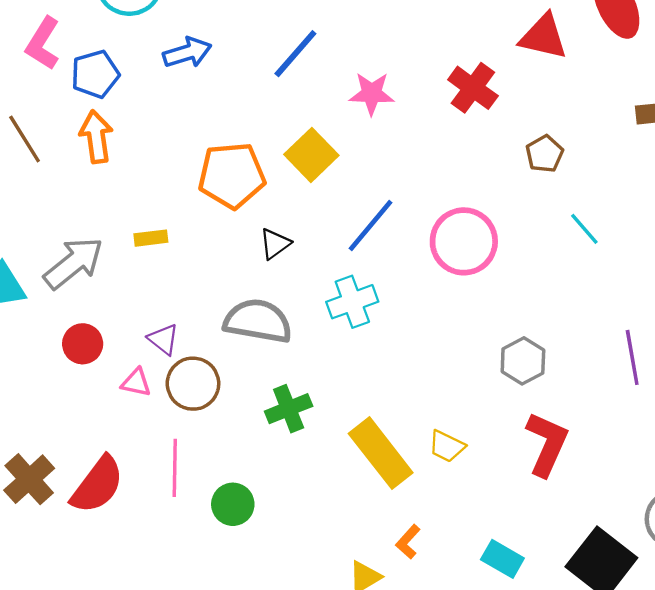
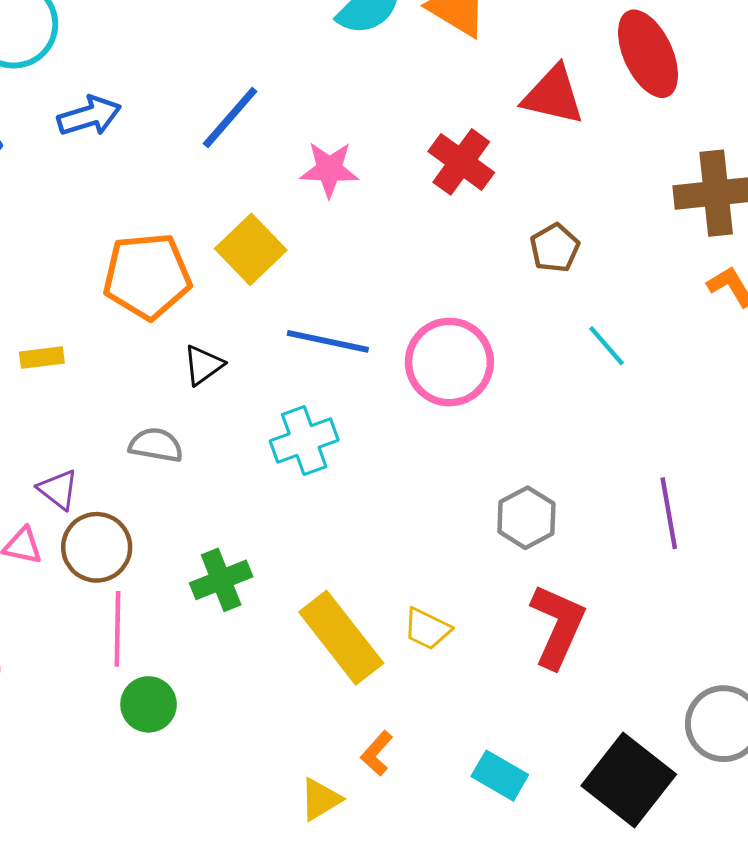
blue line: (370, 225) -> (328, 341), turned 62
gray semicircle: (258, 321) -> (156, 445), moved, size x0.6
pink line: (175, 468) -> (117, 629), moved

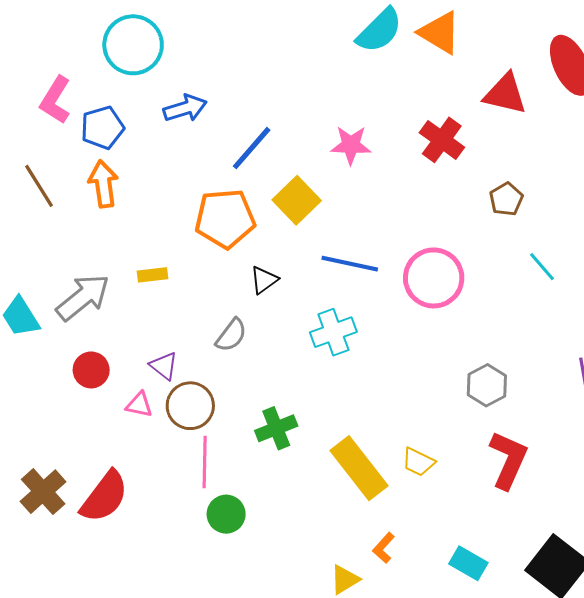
blue line: (230, 117) -> (252, 148), moved
gray semicircle: (156, 445) -> (231, 335), turned 117

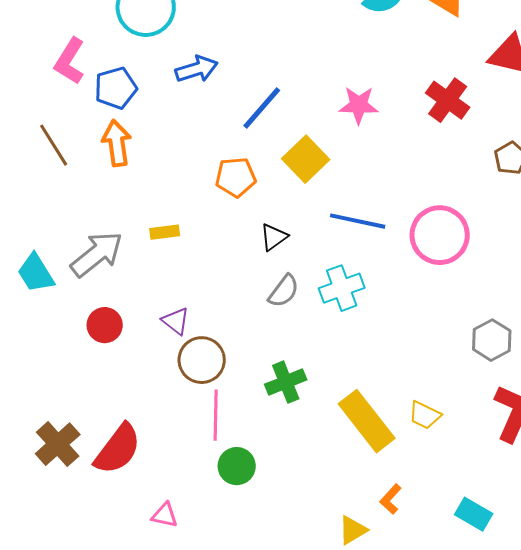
orange pentagon: (225, 219) -> (236, 177), size x0.7
gray semicircle: (231, 335) -> (284, 291), moved
pink triangle: (139, 405) -> (165, 515), moved

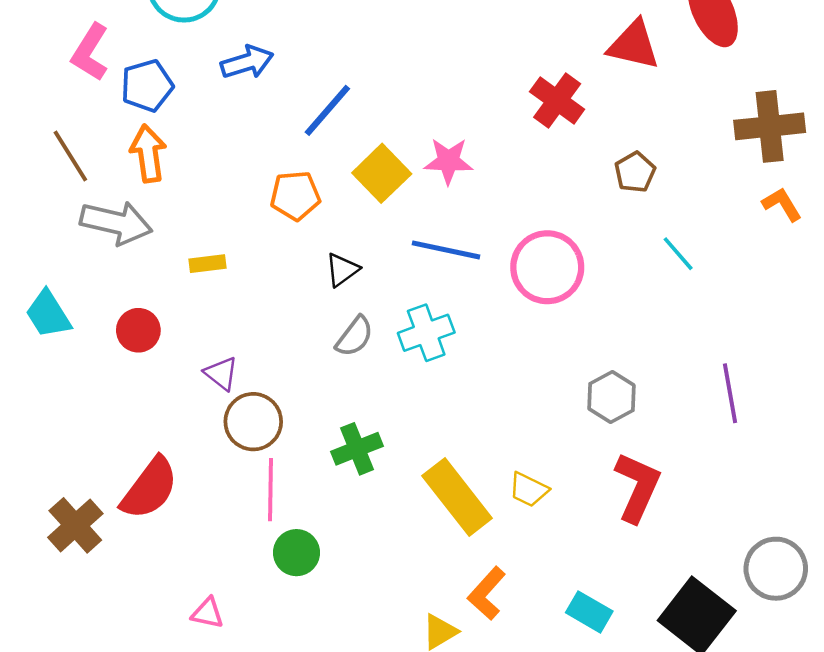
pink star: (359, 105) -> (448, 161), moved
gray arrow: (97, 254) -> (116, 223), moved, turned 52
red circle: (105, 325) -> (138, 330), moved
red semicircle: (118, 449) -> (149, 488), moved
orange L-shape: (391, 499) -> (487, 593), size x1.4

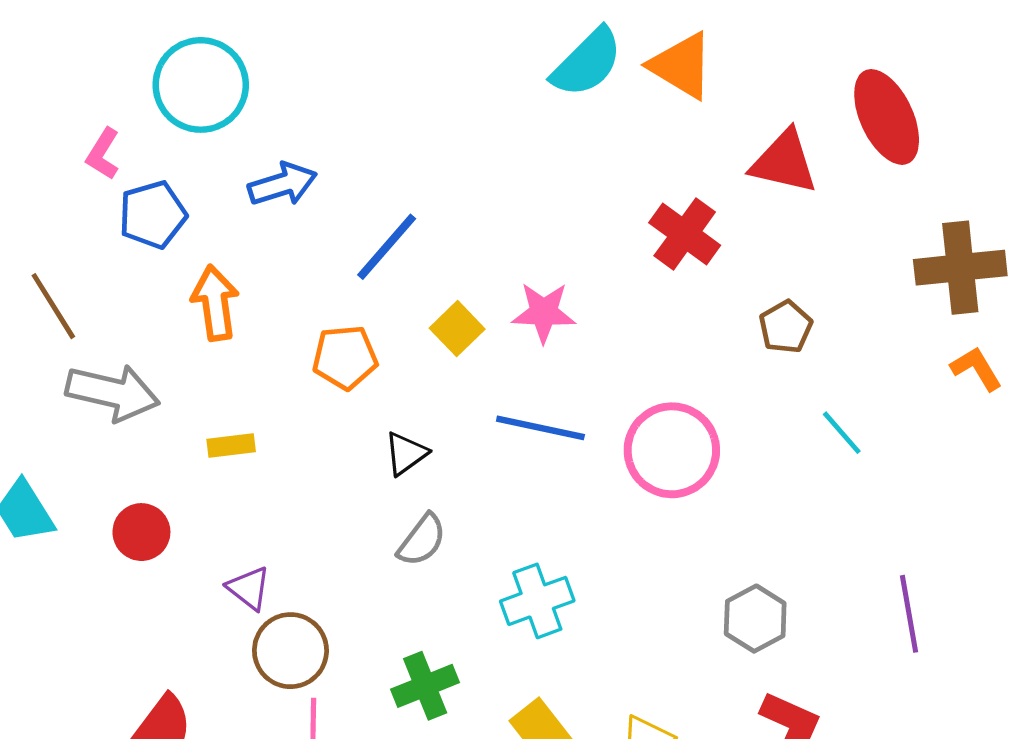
pink L-shape: (90, 52) -> (103, 154), moved, size x0.7
orange arrow: (148, 154) -> (215, 303), moved
yellow square: (382, 173) -> (457, 329), size x0.7
cyan cross: (426, 333) -> (537, 601), moved

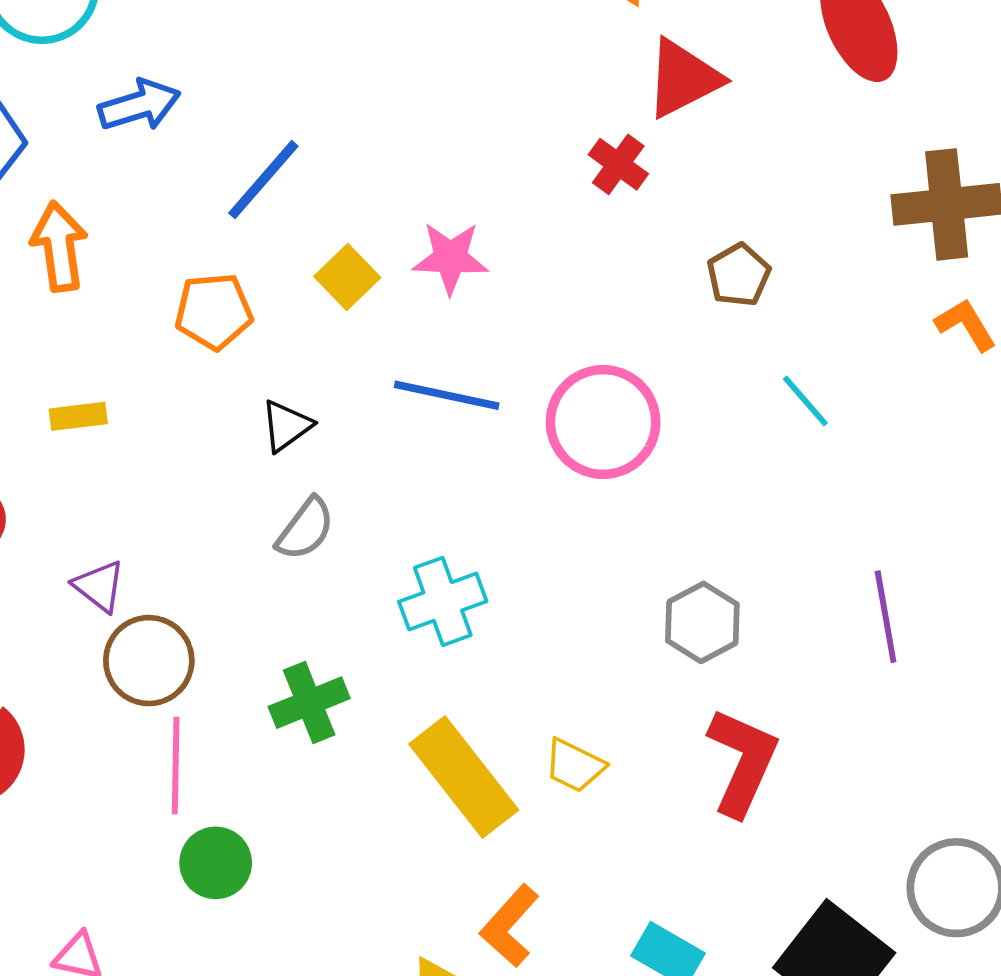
red triangle: (784, 162) -> (683, 78), moved, turned -40
red cross: (685, 234) -> (618, 164), size x0.7

